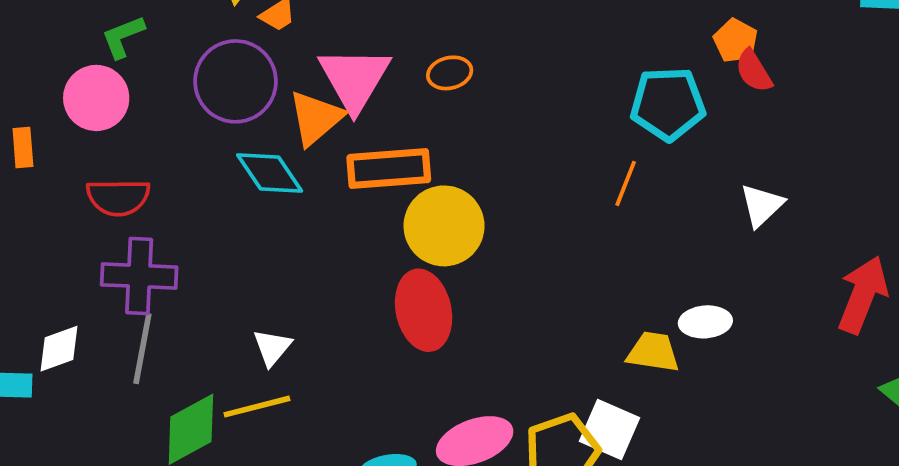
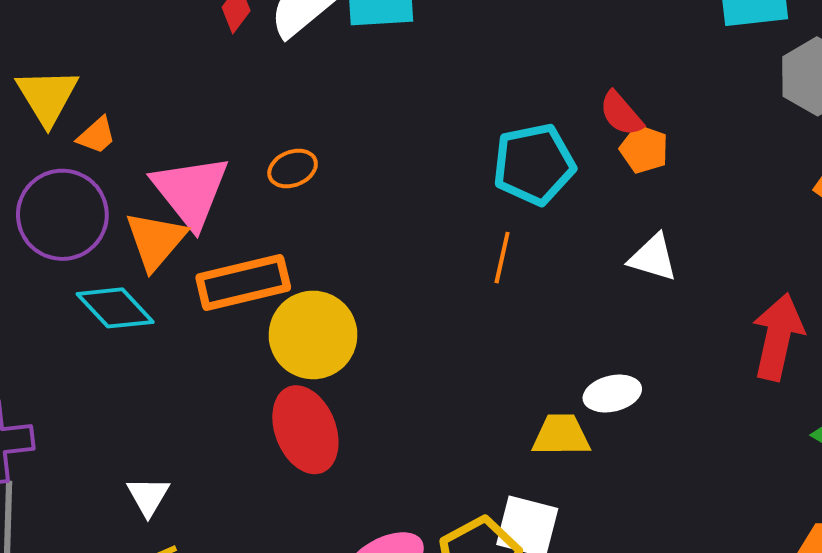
orange pentagon: (735, 41) -> (644, 149), moved
white triangle: (762, 205) -> (653, 258), turned -51

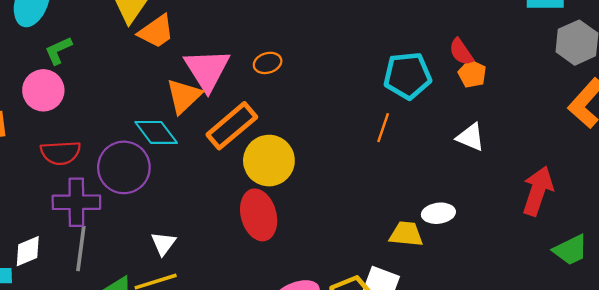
orange trapezoid: (97, 135) -> (156, 31), size x1.6
purple circle: (62, 215) -> (124, 167), moved
orange rectangle: (243, 282) -> (232, 126), turned -33

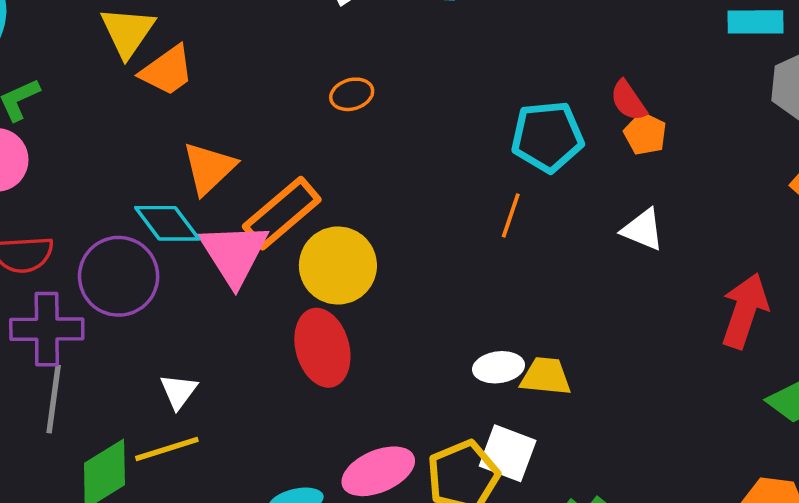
orange ellipse: (268, 63) -> (352, 94), moved
pink triangle: (207, 70) -> (234, 254), moved
white ellipse: (438, 213) -> (499, 367), moved

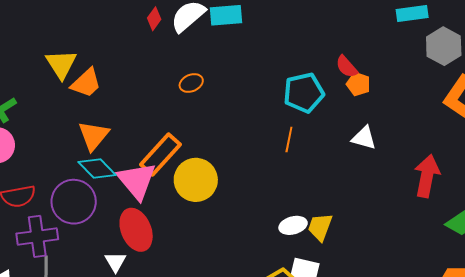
orange triangle: (209, 168) -> (94, 136), moved
red ellipse: (322, 348) -> (136, 230), moved
yellow trapezoid: (546, 376) -> (320, 227), turned -68

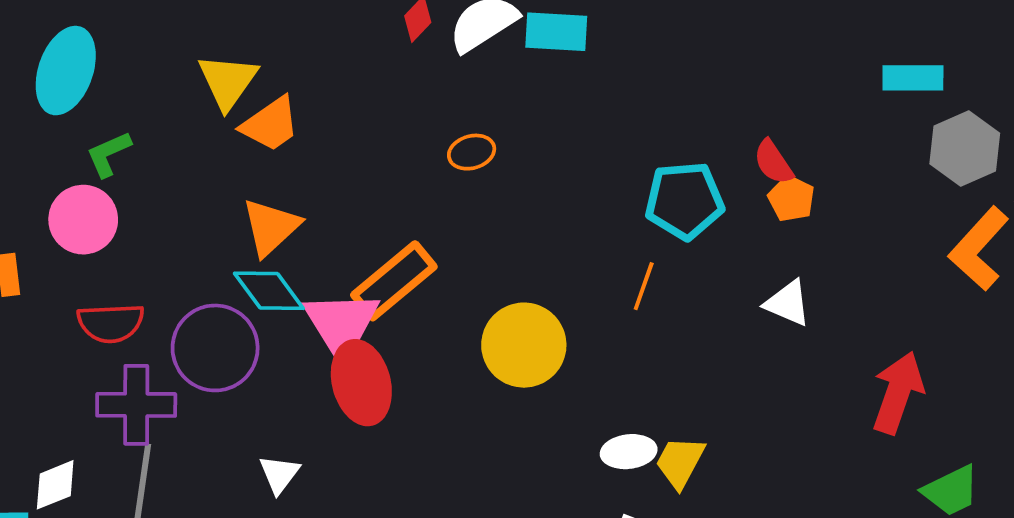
yellow circle: (196, 180) -> (524, 345), moved
red ellipse: (136, 230) -> (361, 383), moved

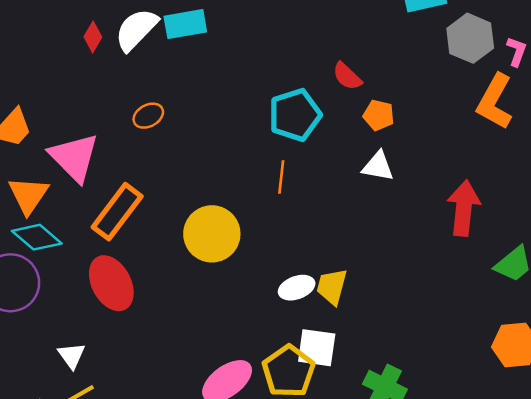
orange pentagon: (791, 199) -> (379, 115), moved
pink triangle: (341, 325) -> (74, 157), moved

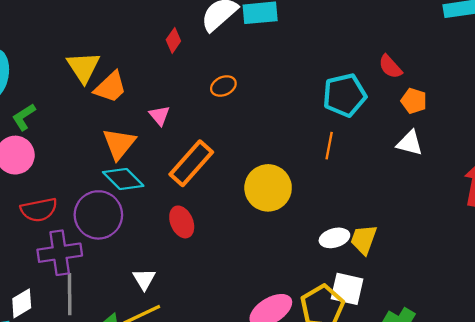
red diamond: (93, 37) -> (173, 40), moved
pink triangle: (74, 157) -> (159, 116), size x0.5
red ellipse: (111, 283) -> (182, 222), size x0.7

